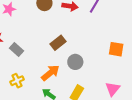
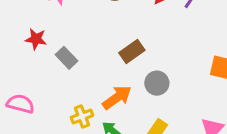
yellow cross: (17, 81) -> (82, 116), moved

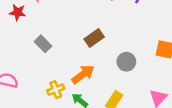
red star: (36, 39) -> (18, 12), moved
gray circle: (157, 83) -> (126, 62), moved

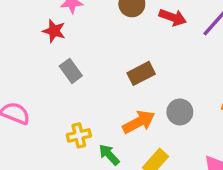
red star: (18, 12) -> (54, 31), moved
orange arrow: (83, 74) -> (139, 122), moved

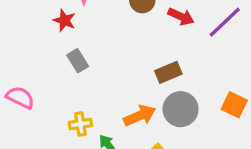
brown rectangle: (141, 73) -> (168, 72), moved
gray circle: (180, 112) -> (181, 109), size x1.4

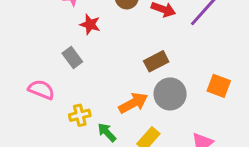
red star: (64, 20) -> (90, 24), moved
pink semicircle: (20, 98) -> (41, 90), moved

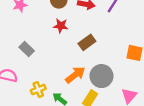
red star: (90, 24) -> (61, 26), moved
gray circle: (170, 94) -> (101, 76), moved

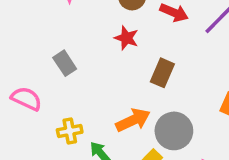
brown rectangle: (87, 42) -> (162, 73), turned -42

